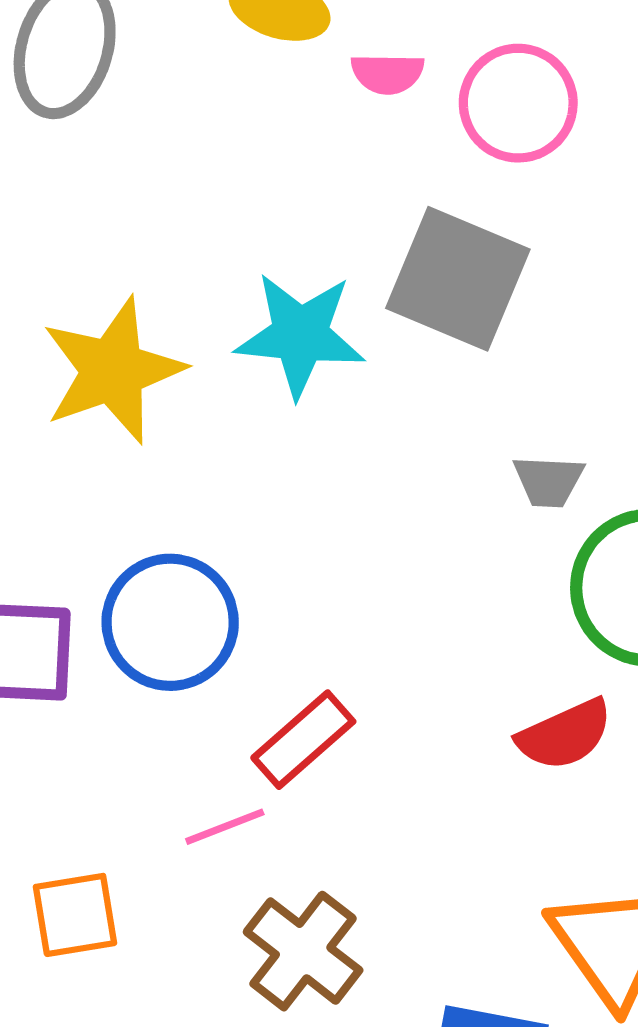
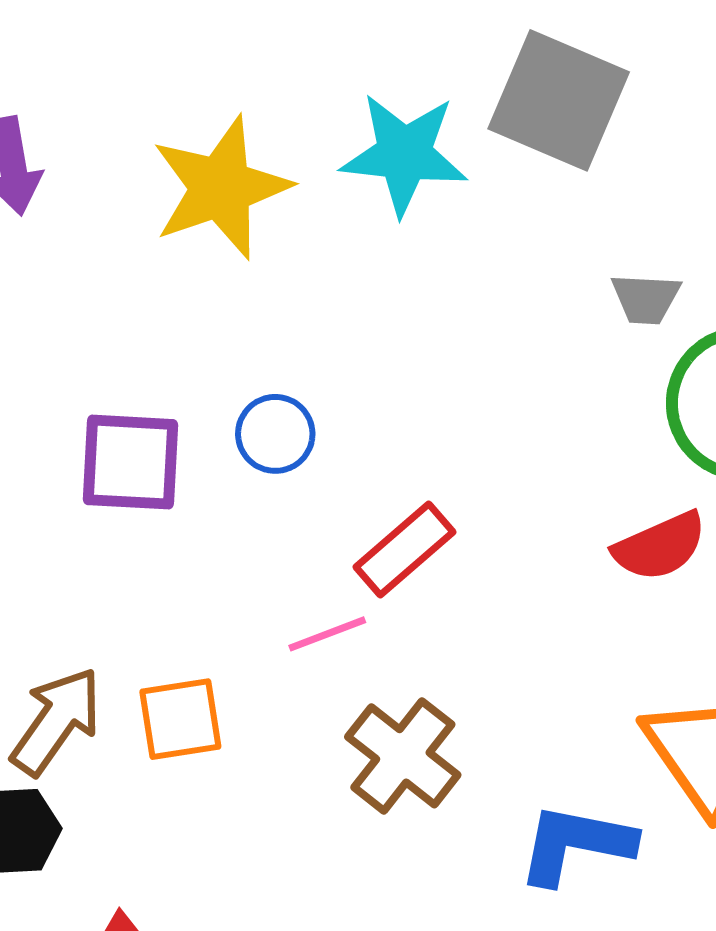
blue circle: (170, 622) -> (275, 434), size x0.6

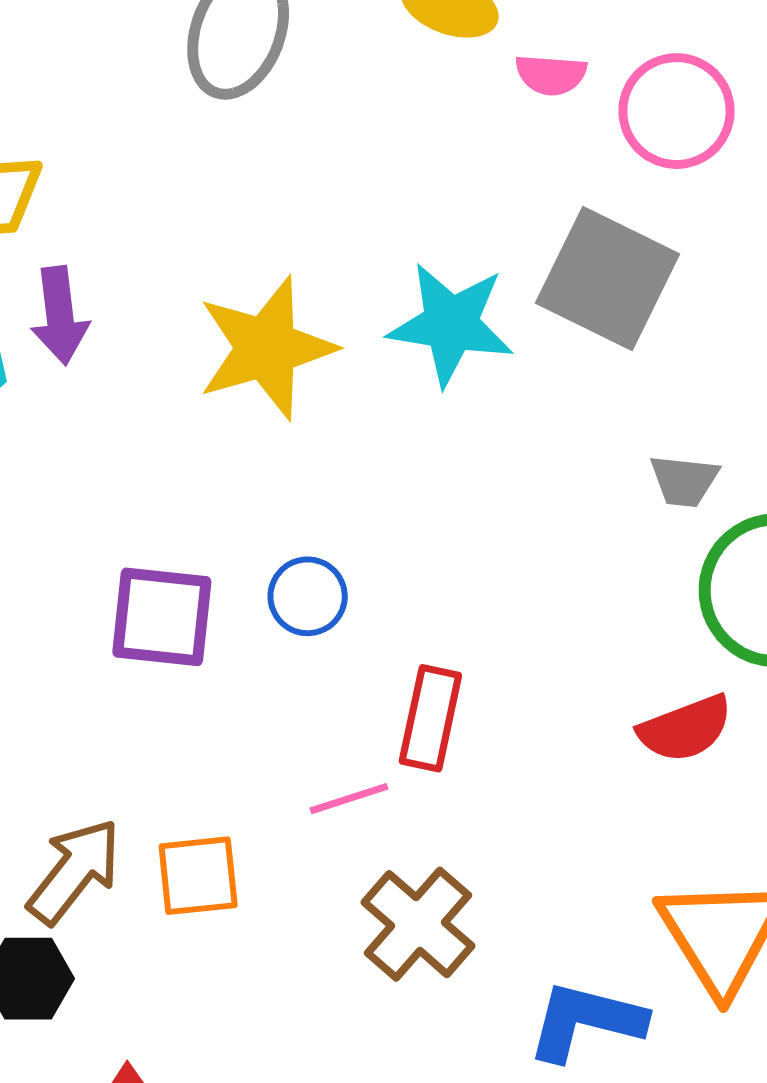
red rectangle: (405, 549) -> (430, 718), turned -40

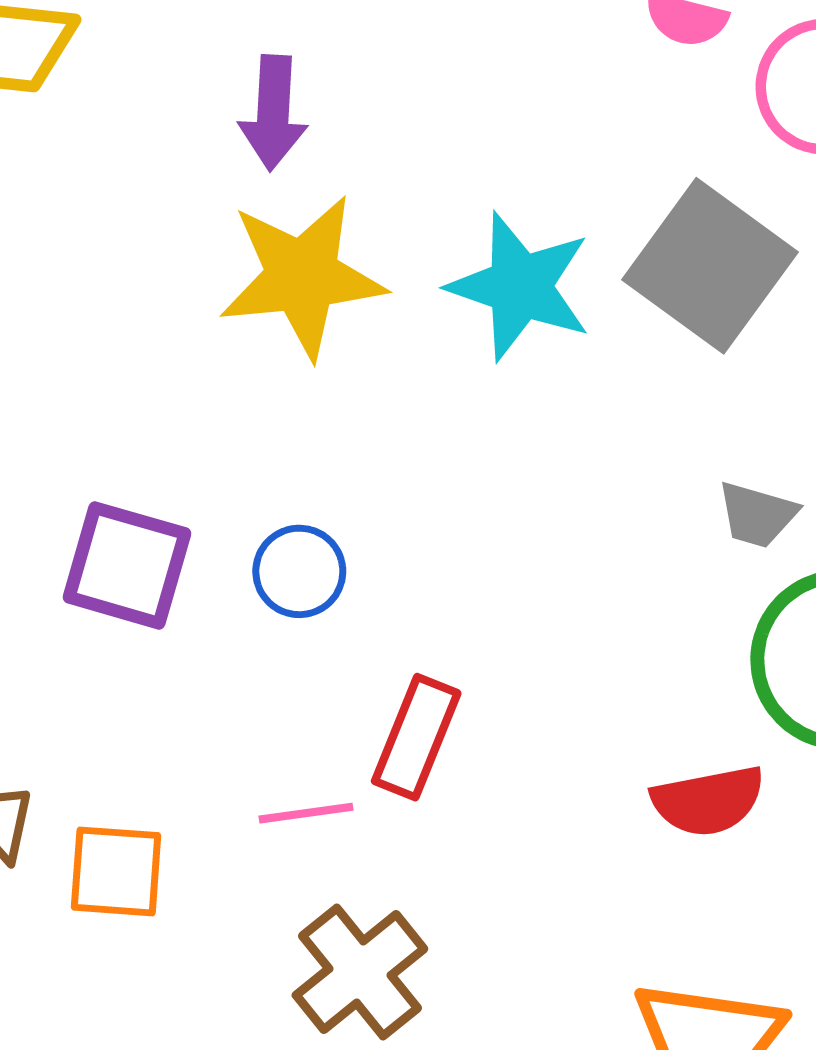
purple arrow: (60, 315) -> (273, 113), moved

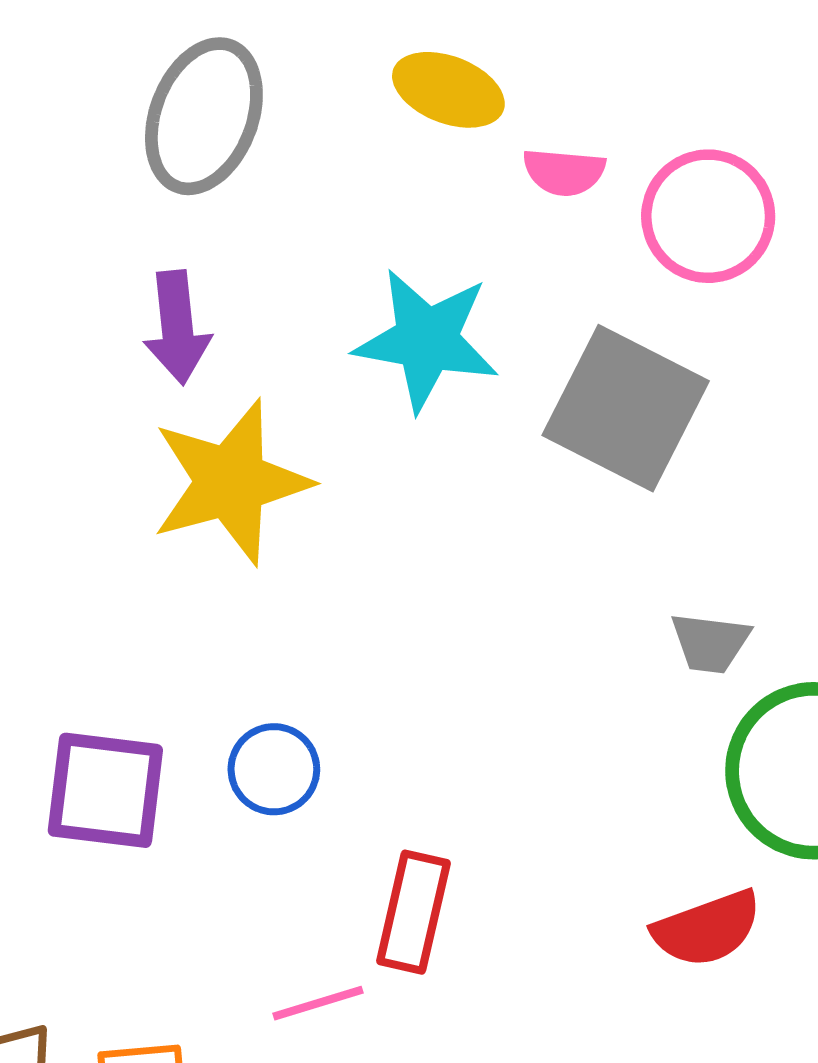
cyan star: (520, 287) -> (427, 340), moved

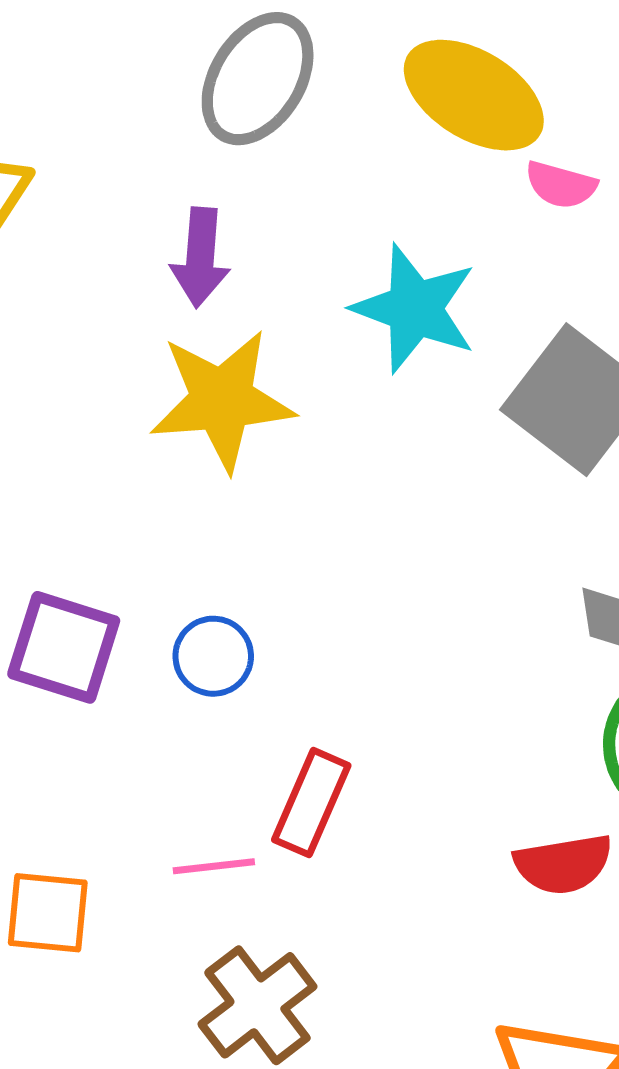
yellow ellipse: (448, 90) -> (474, 95), size x1.5

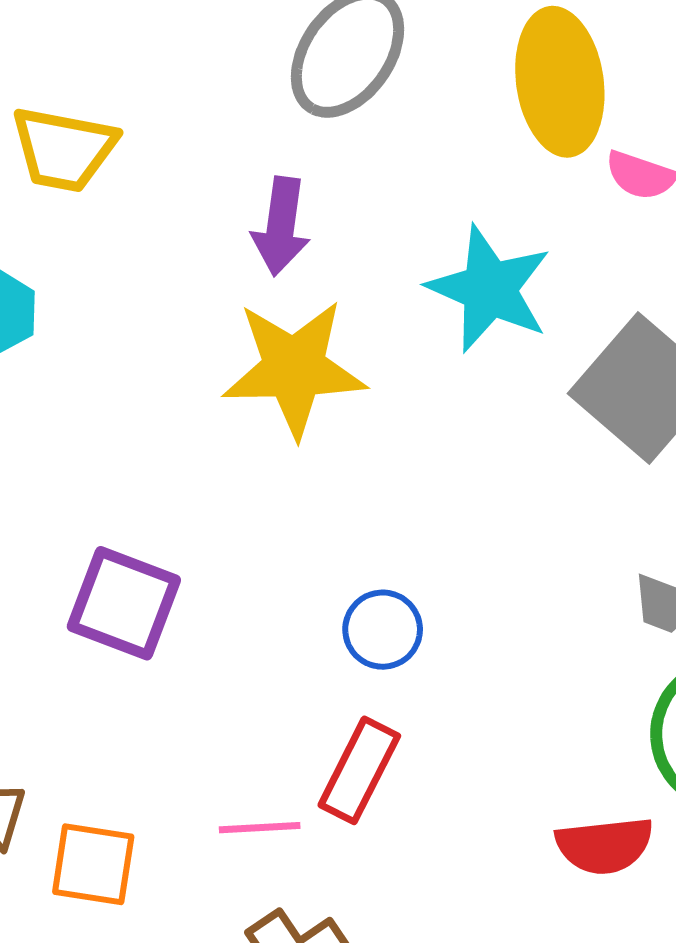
yellow ellipse: (474, 95) -> (560, 82), turned 47
blue circle: (213, 656) -> (383, 630), moved

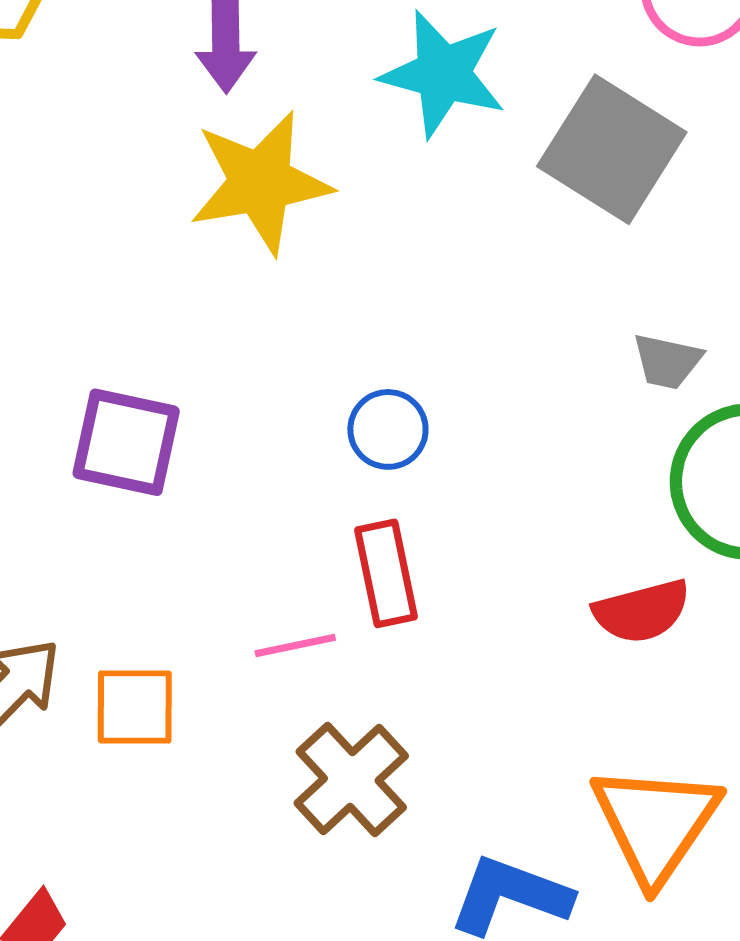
red rectangle: (359, 770) -> (386, 573), turned -30

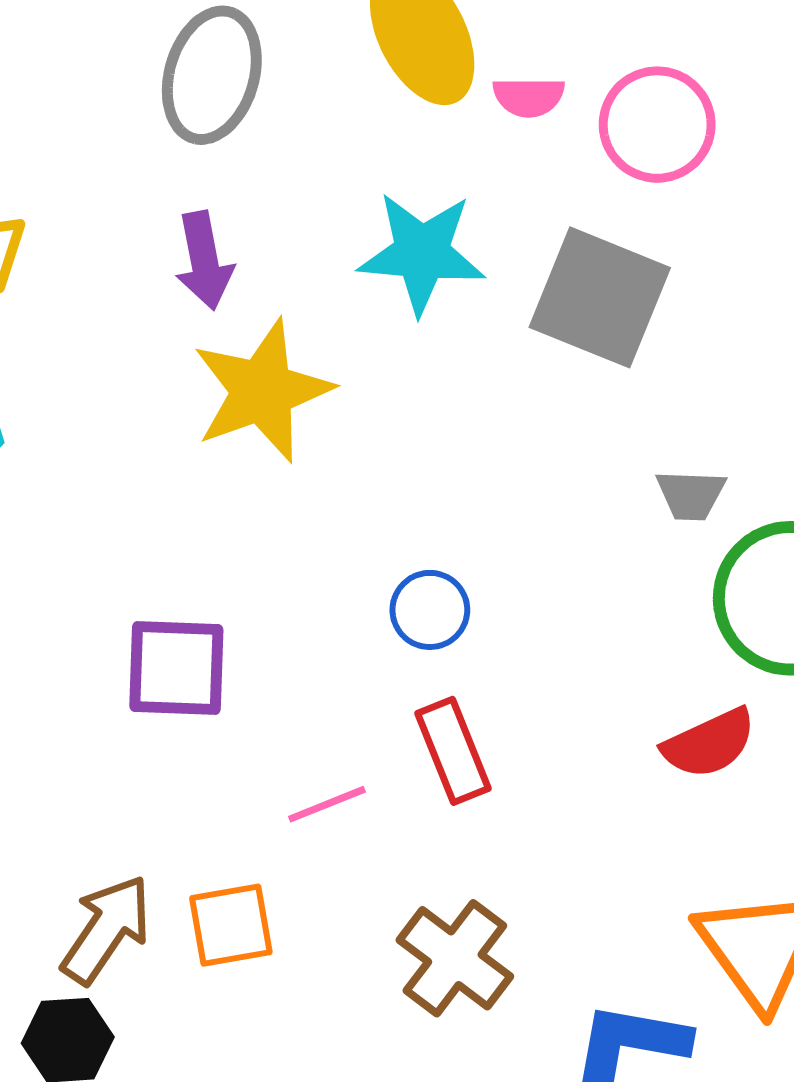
pink line: (295, 646) -> (327, 804), moved

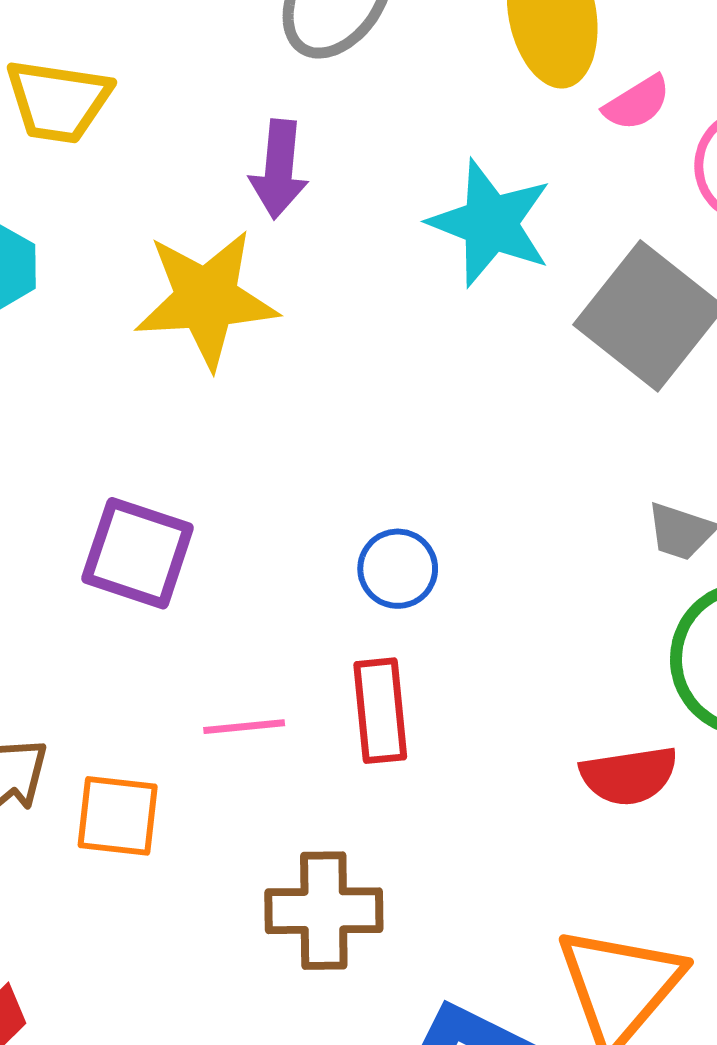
pink semicircle: (529, 97) -> (637, 103), turned -48
yellow star: (262, 391) -> (206, 299), moved
brown cross: (455, 958) -> (324, 911), turned 36

